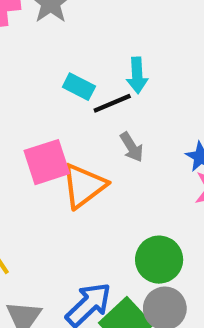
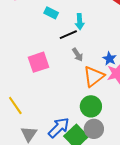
cyan rectangle: (79, 87) -> (51, 13), moved
orange triangle: (84, 186) -> (94, 76), moved

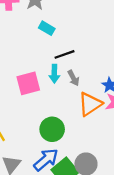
cyan arrow: (80, 22) -> (54, 74), moved
green circle: (91, 106) -> (52, 129), moved

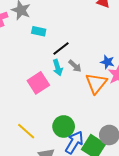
green circle: (52, 129) -> (64, 126), moved

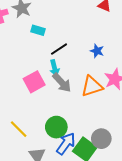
blue star: (107, 62) -> (97, 51), moved
gray arrow: (75, 66) -> (62, 83), moved, size x1.5
orange triangle: (96, 83) -> (92, 86), turned 30

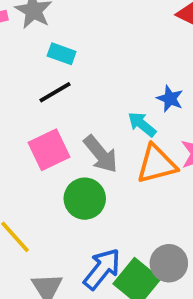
black line: (59, 49) -> (55, 92), moved
cyan arrow: (54, 68) -> (142, 124), moved, turned 140
green circle: (56, 127) -> (85, 199), moved

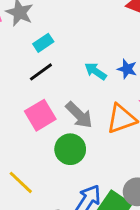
cyan rectangle: (62, 54) -> (43, 43), turned -48
cyan arrow: (142, 124) -> (96, 71), moved

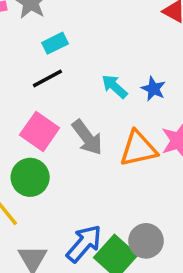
pink square: (40, 115) -> (40, 131), turned -32
green circle: (70, 149) -> (30, 177), moved

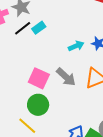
black line: (47, 78) -> (23, 28), moved
cyan arrow: (115, 86) -> (76, 46), turned 126

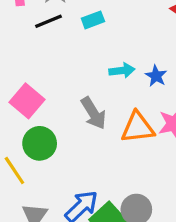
cyan rectangle: (39, 28) -> (93, 20), moved
pink square: (39, 78) -> (27, 101), moved

